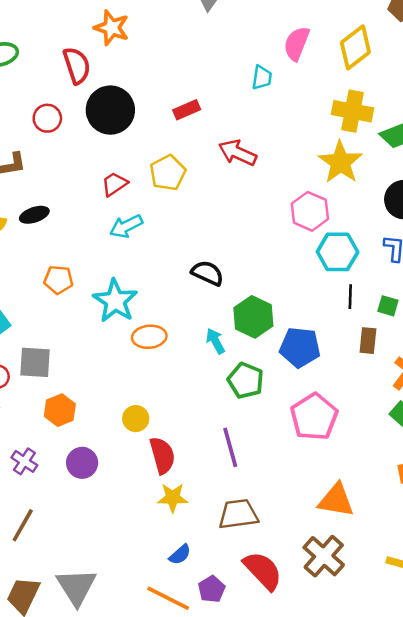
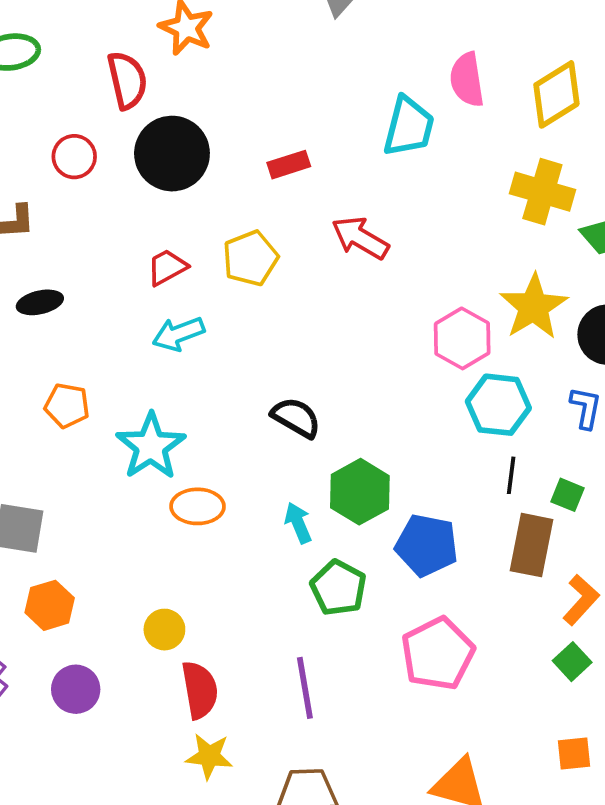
pink semicircle: (297, 44) -> (467, 80), turned -36
cyan trapezoid: (262, 78) -> (409, 127), size x1.6
yellow star: (340, 162) -> (533, 307), moved
brown rectangle: (368, 341) -> (532, 545), size x1.5

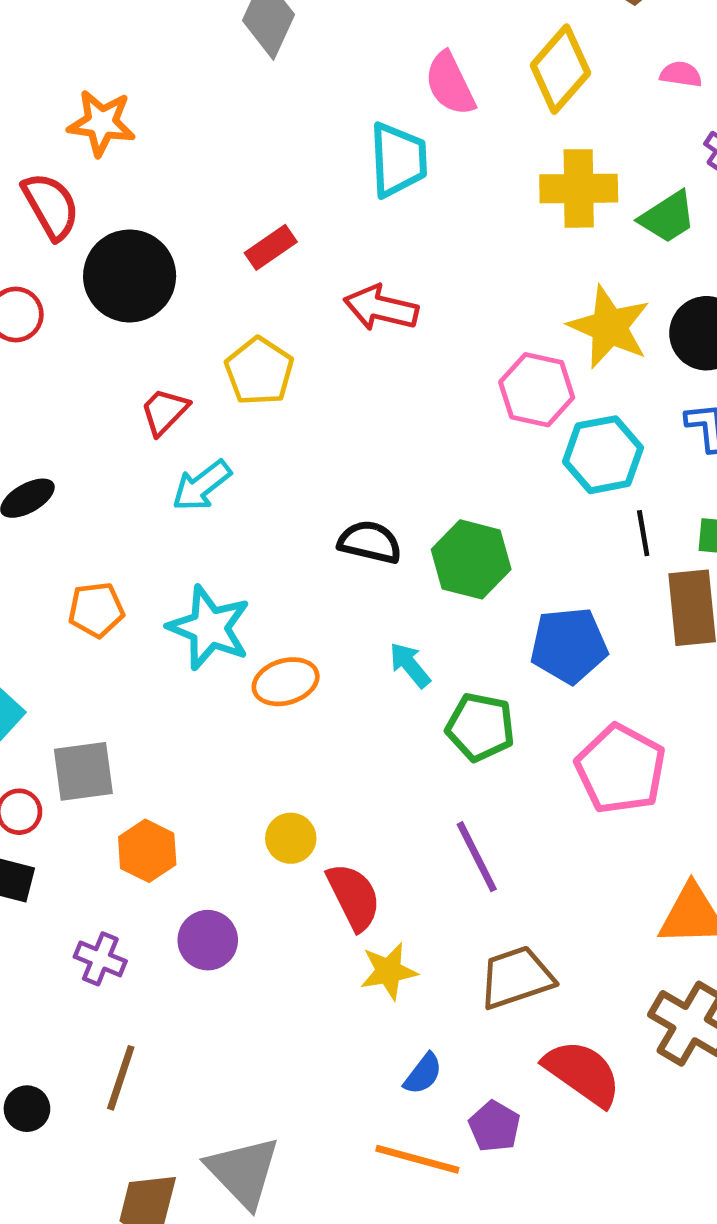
green hexagon: (360, 492) -> (471, 559), moved

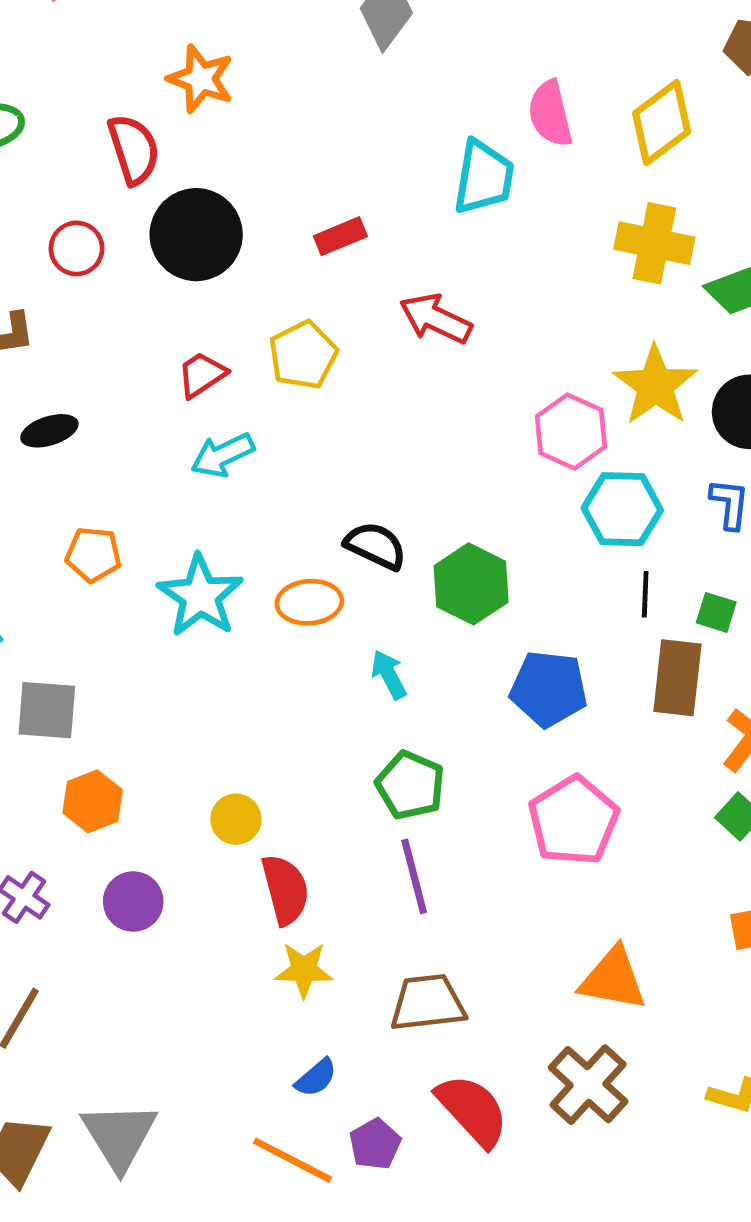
orange ellipse: (286, 682) -> (309, 602), moved
green pentagon: (480, 727) -> (410, 785), moved

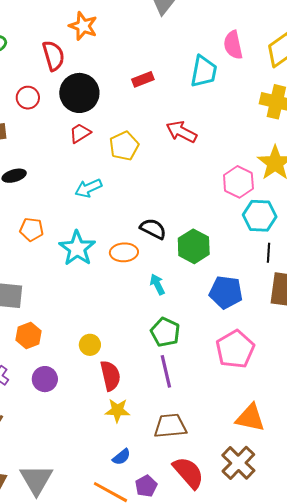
red rectangle: (340, 236) -> (143, 79), moved
red trapezoid: (202, 375) -> (80, 133), moved

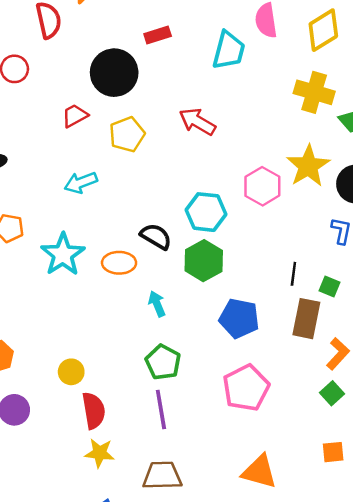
red rectangle: (143, 79) -> (158, 35), moved
black circle: (79, 93) -> (114, 73), moved
cyan hexagon: (260, 216) -> (206, 212), moved

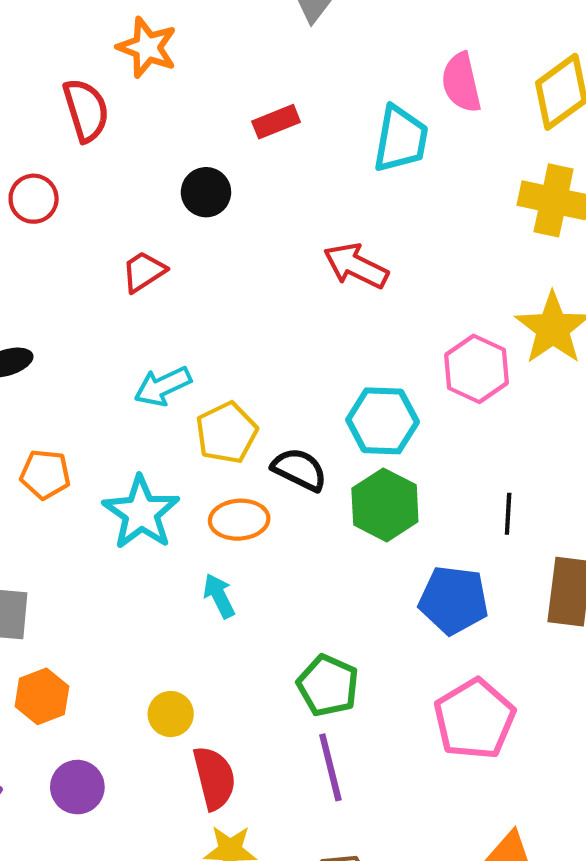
black circle: (114, 73) -> (206, 192), size x0.6
yellow pentagon: (127, 134) -> (226, 433), moved
black line: (293, 274) -> (508, 514), moved
cyan arrow: (157, 304) -> (219, 596), moved

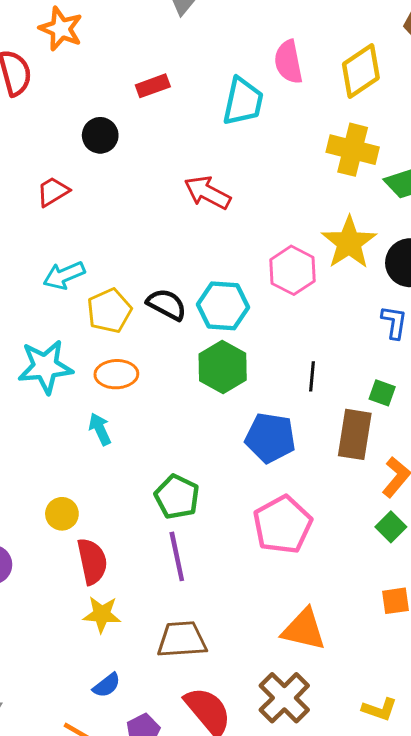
black semicircle: (299, 469) -> (167, 304), moved
cyan star: (141, 513) -> (45, 367), turned 30

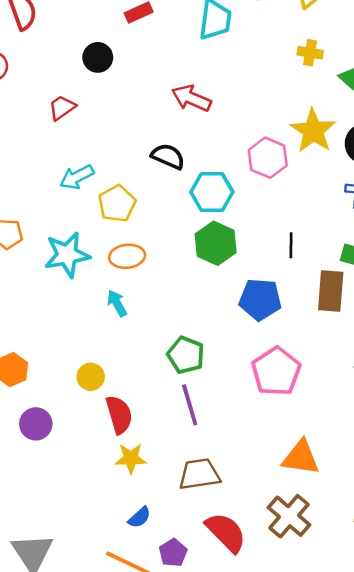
yellow cross: (353, 150) -> (310, 53), size x0.6
black semicircle: (167, 304) -> (168, 156), moved

